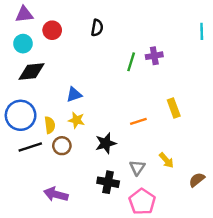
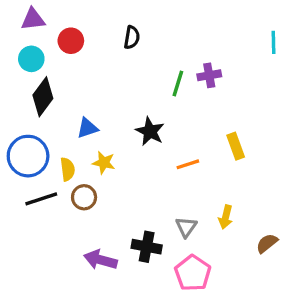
black diamond: (31, 72) -> (43, 97), turned -48
blue triangle: (74, 95) -> (87, 128), moved
black star: (106, 143) -> (150, 131), moved, turned -30
yellow arrow: (166, 160) -> (226, 217), turned 56
purple arrow: (56, 194) -> (100, 260), moved

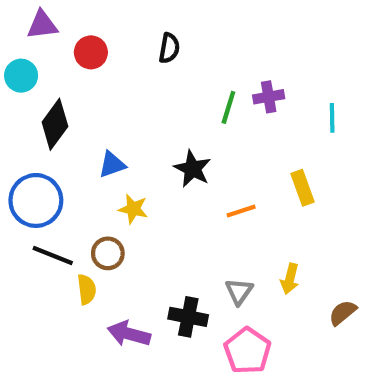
cyan line: (273, 42) -> (332, 118), moved
cyan circle: (31, 59) -> (21, 76), moved
yellow semicircle: (68, 169) -> (87, 289), moved
black line: (41, 199) -> (53, 256), turned 40

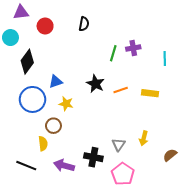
yellow rectangle: (302, 188) -> (150, 93), turned -63
blue circle: (36, 200) -> (32, 99), moved
orange line: (241, 211) -> (121, 90), moved
black line: (53, 256) -> (26, 166), moved

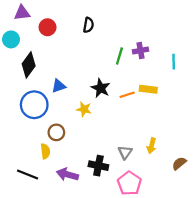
yellow rectangle: (150, 93) -> (148, 89), moved
yellow star: (66, 104) -> (84, 109), moved

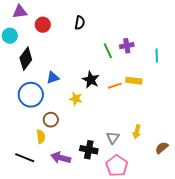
green line: (119, 56) -> (108, 51), turned -42

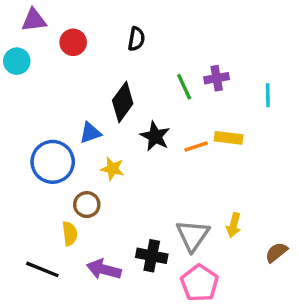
black diamond: (26, 59) -> (123, 102), moved
yellow star: (76, 99) -> (112, 169), moved
gray triangle: (113, 138) -> (193, 235), size x1.5

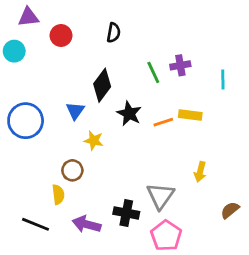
blue triangle: (90, 133) -> (75, 111), turned -36
blue circle: (53, 162) -> (26, 121), moved
yellow arrow: (234, 225) -> (200, 172), moved

